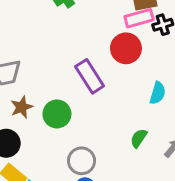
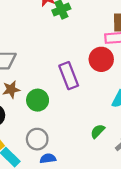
gray circle: (82, 161) -> (37, 139), moved

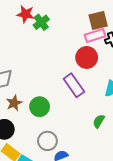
purple rectangle: (69, 76) -> (74, 85), moved

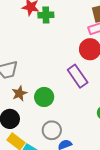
green cross: (41, 22) -> (46, 15), turned 35

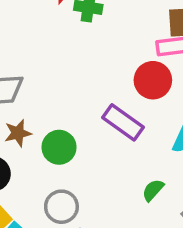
purple rectangle: (78, 76) -> (123, 122), turned -30

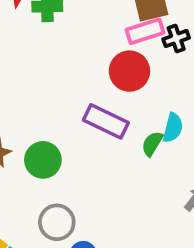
green semicircle: (153, 190) -> (152, 144), moved

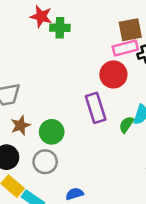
purple rectangle: (106, 121) -> (96, 108), turned 44
gray circle: (57, 222) -> (45, 162), moved

